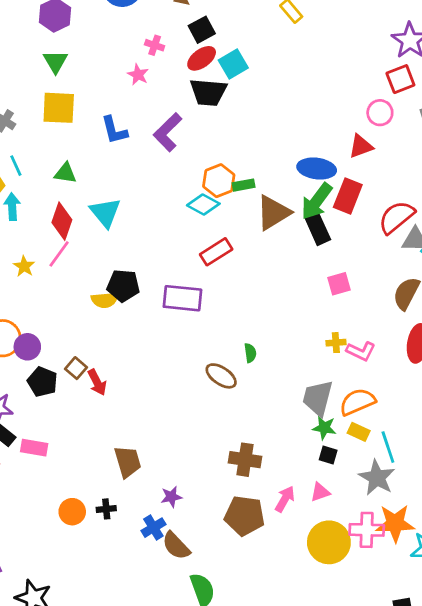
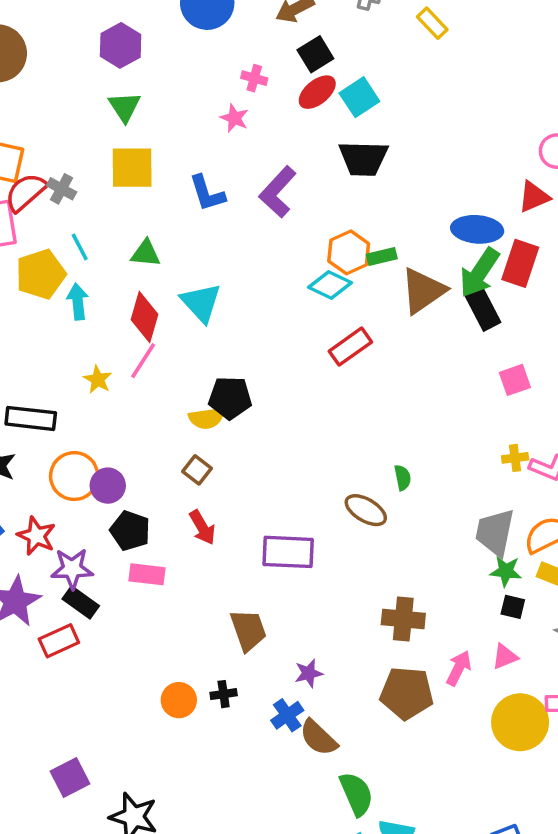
black trapezoid: (208, 92) -> (363, 158), moved
purple rectangle: (182, 298) -> (288, 552), moved
brown square: (76, 368) -> (197, 470), moved
pink rectangle: (34, 448) -> (147, 574), moved

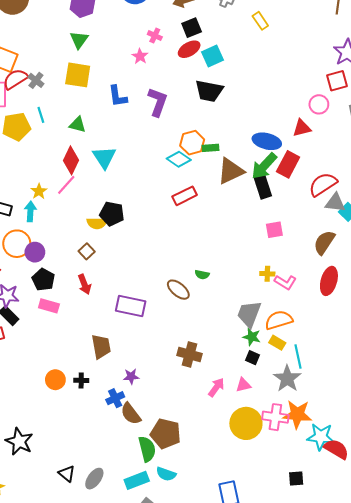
purple L-shape: (278, 192) -> (158, 102), turned 148
cyan arrow: (78, 302) -> (30, 211), moved
green semicircle: (403, 478) -> (202, 275), turned 104
brown pentagon: (407, 693) -> (166, 434), moved

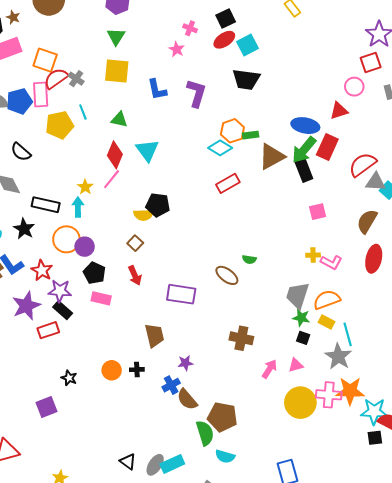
black star: (19, 441) -> (69, 378), moved, size x0.6
black square: (296, 478) -> (375, 438), moved
cyan rectangle: (137, 480) -> (172, 464), moved

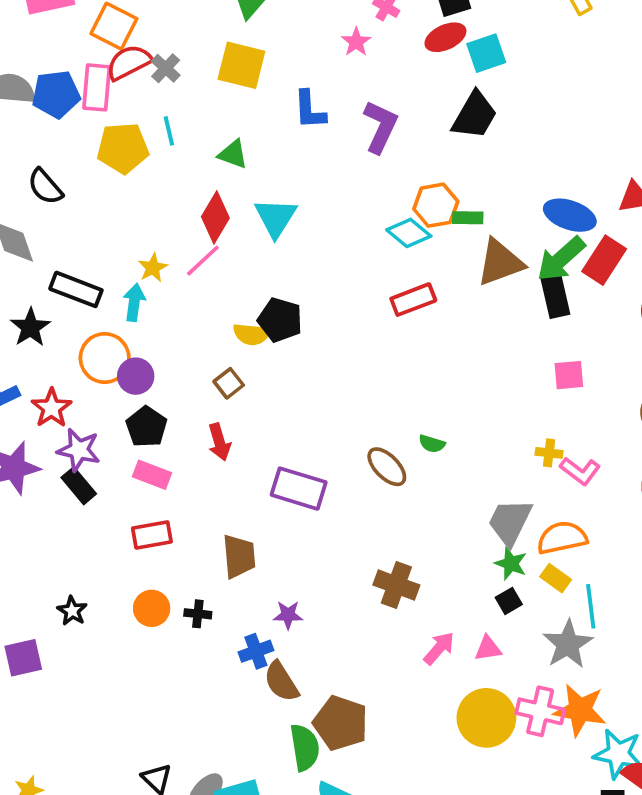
black trapezoid: (246, 79) -> (475, 115), turned -76
red rectangle: (48, 330) -> (152, 535), moved
black square: (303, 338) -> (509, 601), turned 32

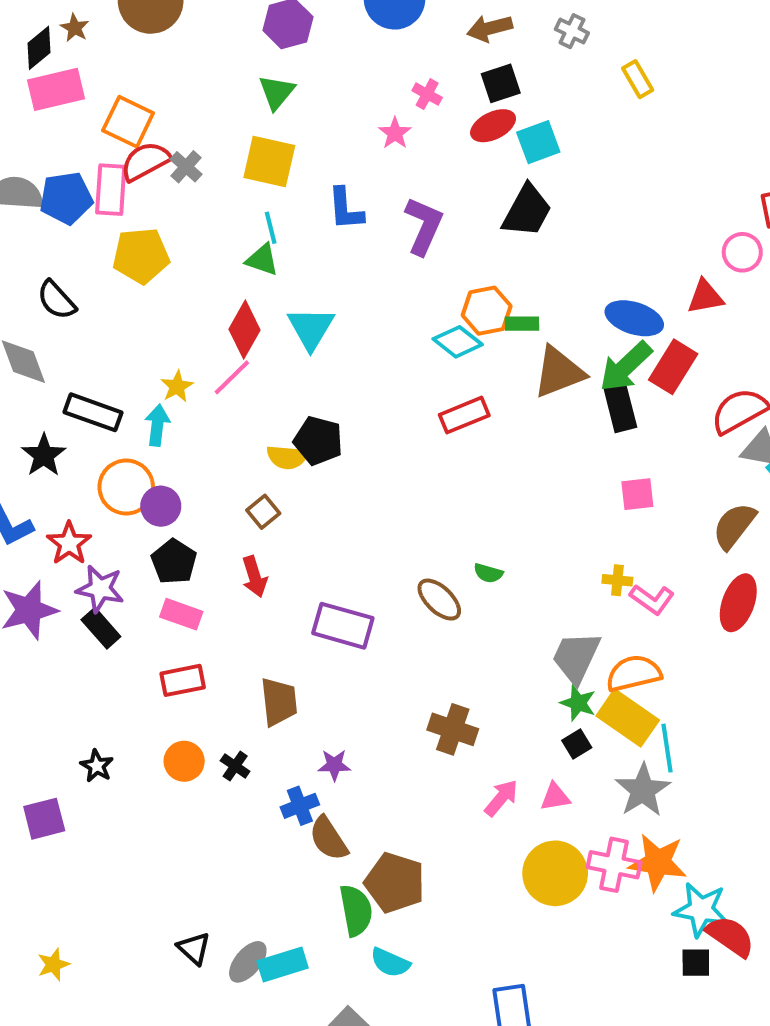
cyan line: (169, 131) -> (271, 228), moved
yellow rectangle: (556, 578) -> (628, 718), size x1.8
black cross: (198, 614) -> (235, 766), turned 30

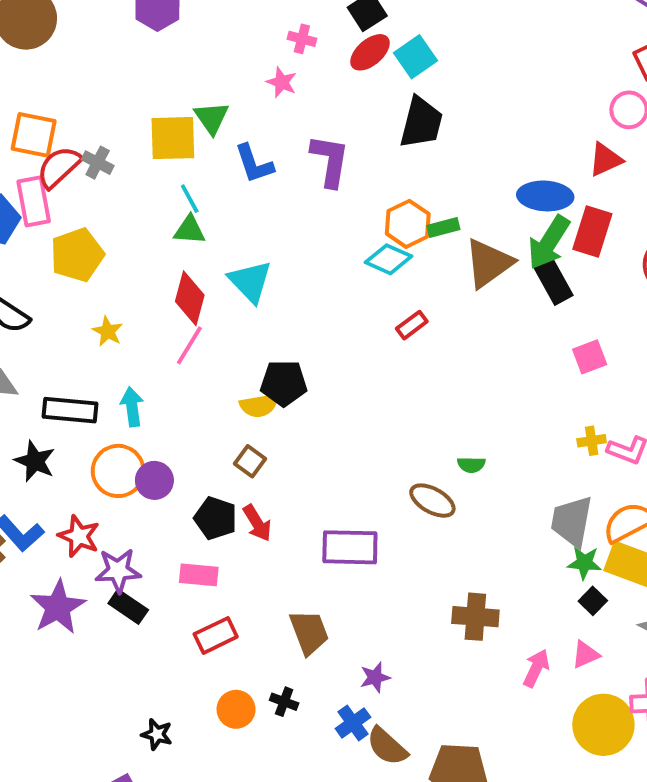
green triangle: (277, 92) -> (212, 118), moved
yellow star: (177, 386) -> (108, 331), moved
red rectangle: (464, 415) -> (412, 325), size x0.7
black pentagon: (174, 562) -> (216, 518), moved

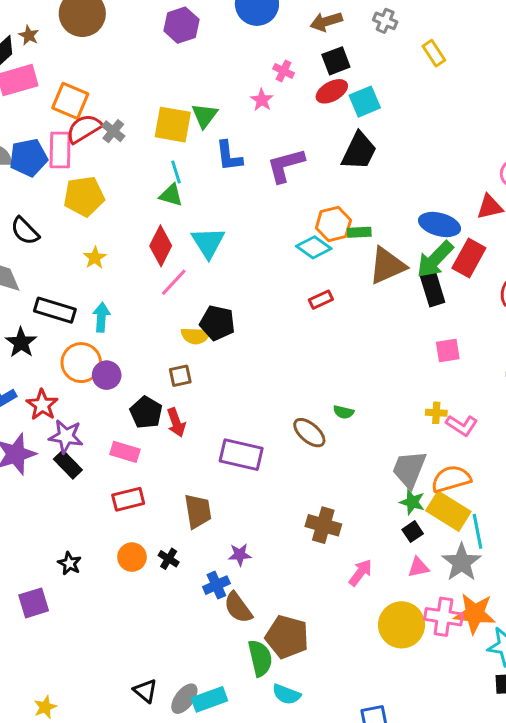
purple L-shape: (330, 161) -> (286, 165), turned -126
pink line: (189, 345) -> (174, 282), moved
brown square: (250, 461) -> (180, 376), turned 30
pink triangle: (585, 655) -> (418, 567), moved

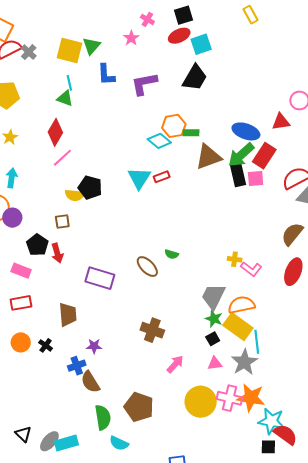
cyan triangle: (208, 243) -> (139, 178), moved
pink square: (448, 350) -> (256, 179), moved
brown pentagon: (287, 637) -> (139, 407), moved

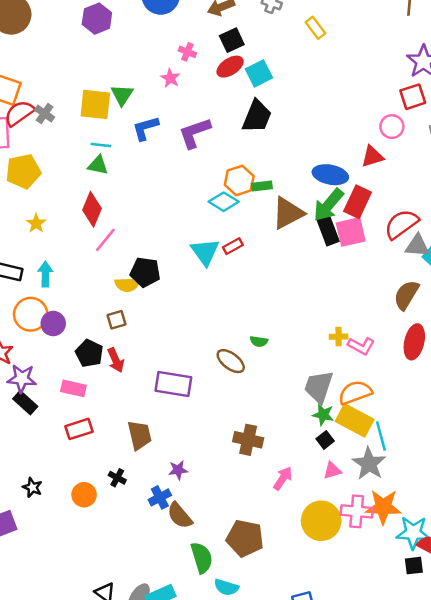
blue L-shape: (106, 75) -> (145, 128), turned 85
cyan line: (69, 83) -> (101, 145), turned -63
pink square: (256, 179) -> (351, 232), size x1.4
orange circle: (21, 342) -> (84, 495), moved

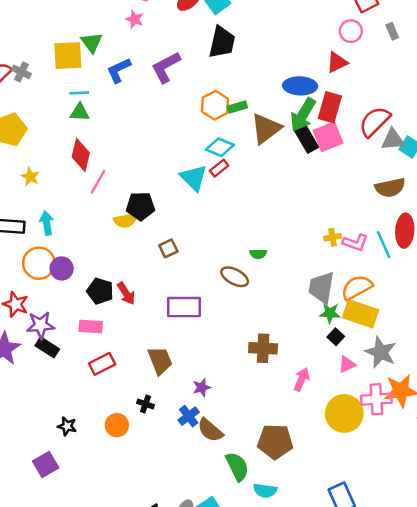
cyan diamond: (224, 202) -> (220, 147), moved
brown semicircle: (406, 295) -> (390, 188), turned -124
brown square: (116, 320) -> (168, 248), moved
cyan line: (381, 436) -> (384, 245), moved

